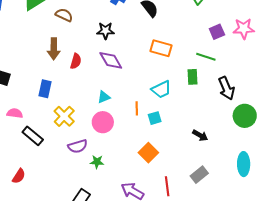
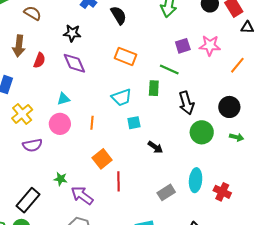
orange line: (137, 108) -> (92, 123), moved
cyan square: (155, 118) -> (134, 123), moved
green star: (97, 162) -> (61, 179), moved
gray rectangle: (199, 175) -> (166, 192), moved
red line: (167, 186) -> (118, 181), moved

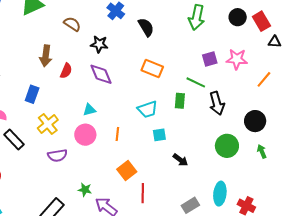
brown semicircle: (33, 13) -> (72, 24), moved
black arrow: (186, 103) -> (217, 103), moved
green arrow: (237, 137) -> (262, 151), turned -128

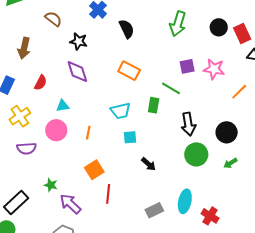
red semicircle: (66, 71) -> (41, 83), moved
black arrow: (217, 103) -> (188, 124), moved
green arrow: (262, 151) -> (230, 163), turned -104

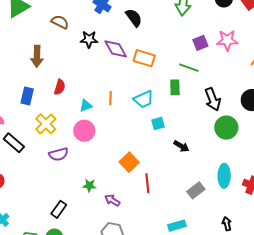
purple diamond: (77, 72) -> (116, 49), moved
orange line: (88, 133) -> (110, 98), moved
black rectangle: (16, 202) -> (59, 209), size x0.7
purple arrow: (70, 204) -> (112, 200), size x0.7

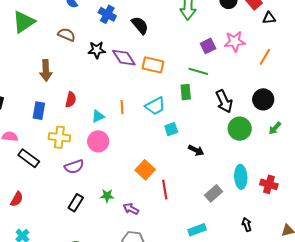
yellow cross: (46, 124) -> (59, 137), turned -35
black rectangle: (59, 209) -> (76, 203), moved

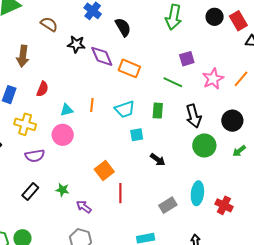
pink star: (235, 42) -> (213, 79), moved, turned -30
green rectangle: (186, 92) -> (158, 111), moved

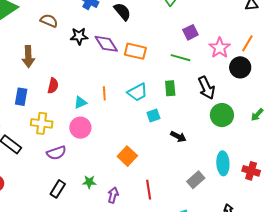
black circle: (232, 121) -> (240, 67), moved
red line: (120, 193) -> (149, 190), moved
purple arrow: (84, 207) -> (113, 195), turned 77

